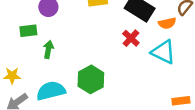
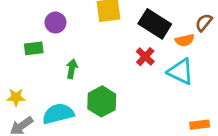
green arrow: (48, 49) -> (72, 69), moved

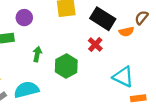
cyan triangle: (181, 71) -> (123, 77), moved
green hexagon: (102, 101) -> (66, 66), moved

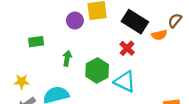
purple circle: (24, 18) -> (75, 21), moved
cyan triangle: (123, 77) -> (125, 82), moved

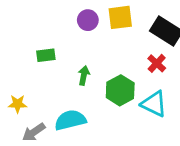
purple circle: (75, 21) -> (88, 20), moved
yellow star: (22, 82) -> (18, 104), moved

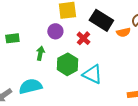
purple circle: (88, 20) -> (55, 31), moved
red cross: (157, 63) -> (83, 38), moved

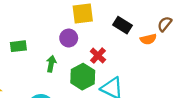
black rectangle: (101, 20) -> (123, 25), size x0.7
red cross: (83, 38) -> (98, 56), moved

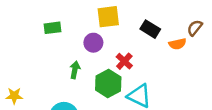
green rectangle: (18, 46) -> (53, 28), moved

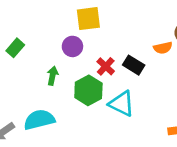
green rectangle: (53, 28) -> (15, 48), moved, turned -42
black rectangle: (150, 29) -> (134, 65), moved

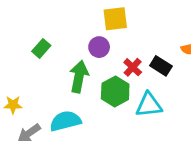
green arrow: (53, 76) -> (79, 77), size x1.6
cyan triangle: (122, 104) -> (149, 105), turned -32

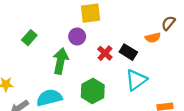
green hexagon: (115, 91) -> (93, 91), moved
cyan triangle: (149, 105) -> (136, 80), moved, turned -30

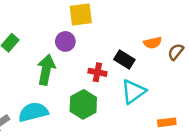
brown semicircle: (168, 23) -> (176, 52), moved
red cross: (105, 53) -> (97, 72), moved, turned -32

